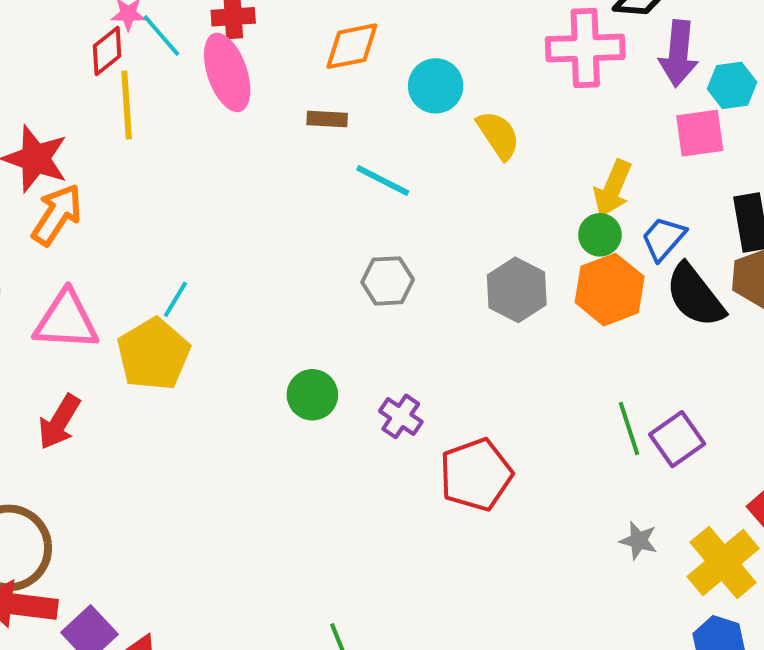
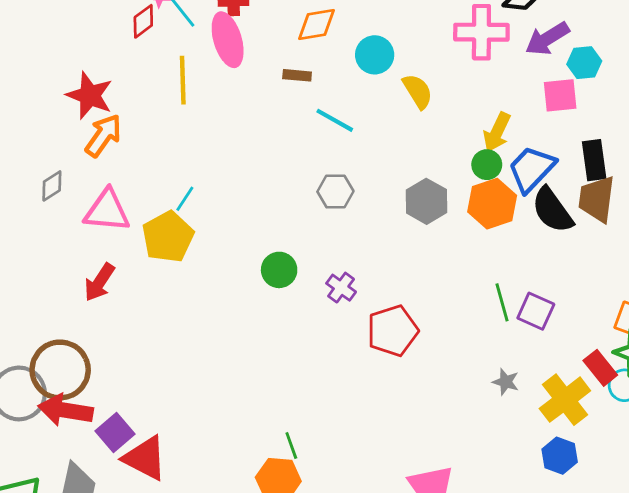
purple arrow: (679, 54) -> (547, 39), turned 51
yellow line: (127, 105) -> (183, 80), moved
blue trapezoid: (663, 238) -> (532, 169), size x1.5
purple square: (677, 439) -> (536, 311), turned -33

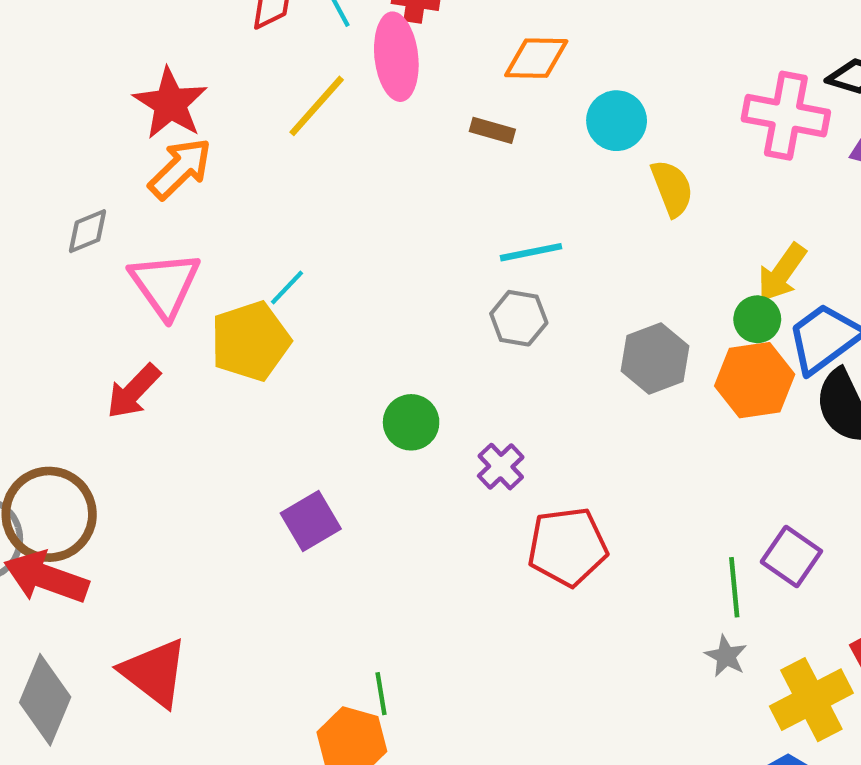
yellow line: (183, 80) -> (317, 106), turned 33
cyan line: (335, 120) -> (531, 252), moved, turned -51
pink triangle: (107, 211) -> (165, 284), turned 39
green line: (502, 302) -> (734, 587), moved
purple square: (115, 433) -> (311, 521), moved

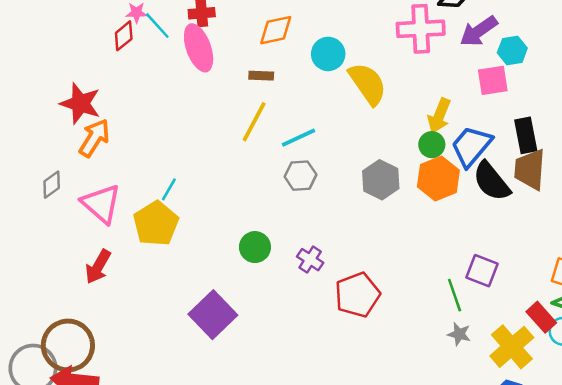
yellow line: (317, 106) -> (254, 122), moved
yellow semicircle: (672, 188) -> (368, 84), size x1.4
purple square: (311, 521) -> (213, 315), size x1.4

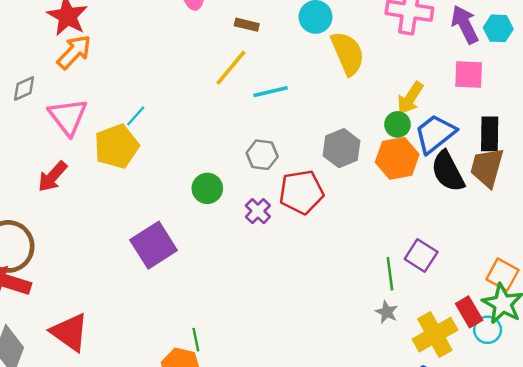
purple arrow: (479, 31) -> (465, 24), turned 87
cyan hexagon: (512, 50) -> (498, 28), moved
gray hexagon: (300, 176) -> (262, 155), moved
red pentagon: (357, 295) -> (301, 192), moved

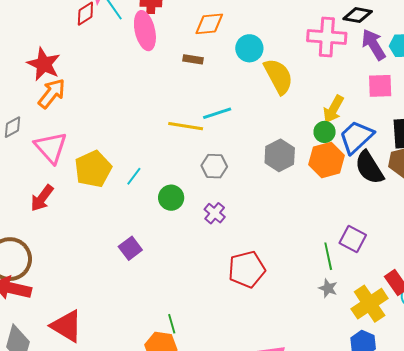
yellow line: (231, 68) -> (186, 126), moved, turned 64
cyan line: (136, 116) -> (134, 176), moved
red pentagon: (301, 192) -> (247, 269), moved
purple square: (154, 245) -> (130, 248), size x0.6

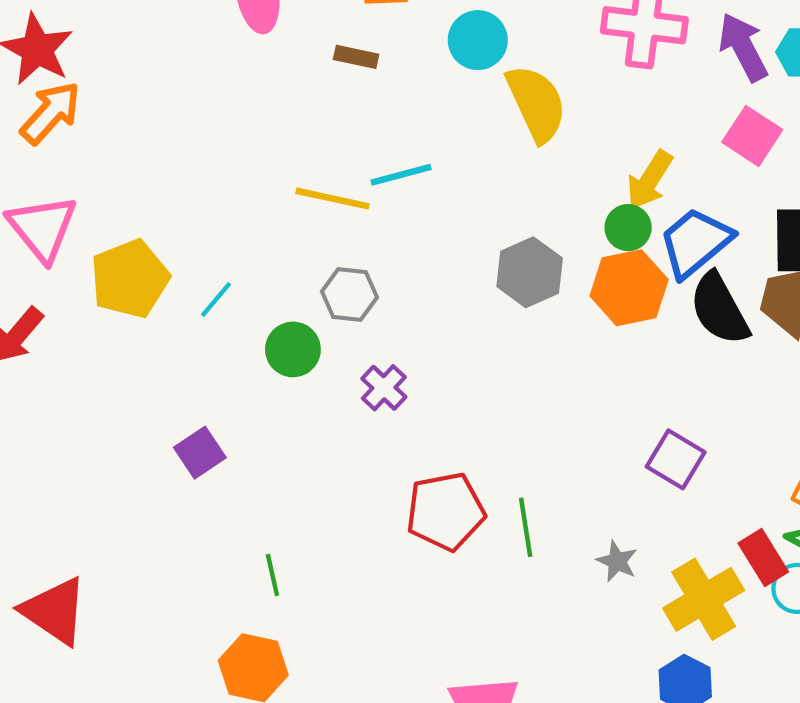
pink square: (380, 86) -> (752, 136), turned 32
gray hexagon: (214, 166) -> (349, 294), moved
green line: (328, 256) -> (526, 527), moved
green line: (172, 324) -> (272, 575), moved

